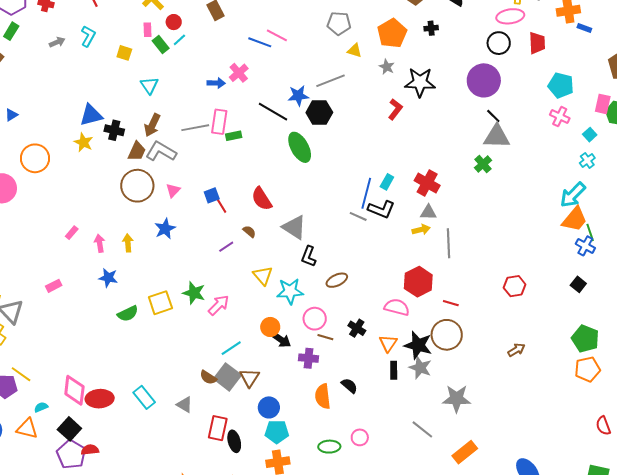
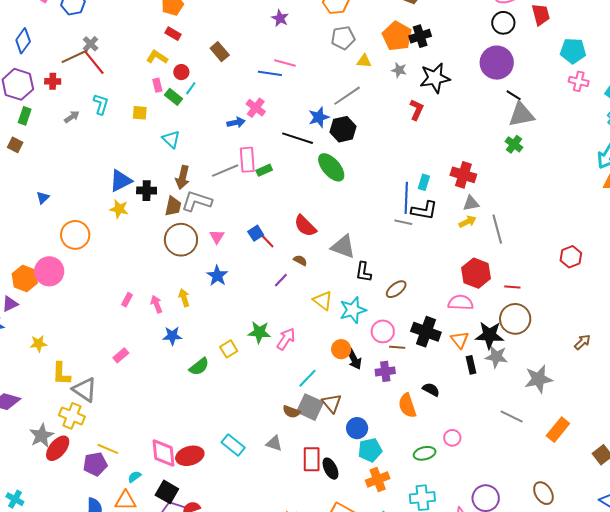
black cross: (431, 28) -> (420, 36), moved, size x1.5
yellow square: (160, 303) -> (229, 349), size x0.7
black cross: (357, 328) -> (426, 332), size x1.6
black arrow: (281, 339) -> (354, 359), turned 40
brown arrow: (516, 350) -> (582, 342), moved

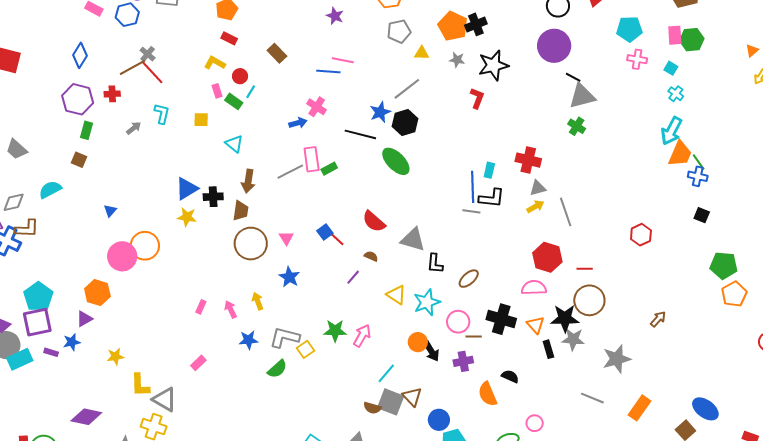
gray L-shape: (197, 201) -> (285, 337), moved
pink circle: (49, 271) -> (122, 256), moved

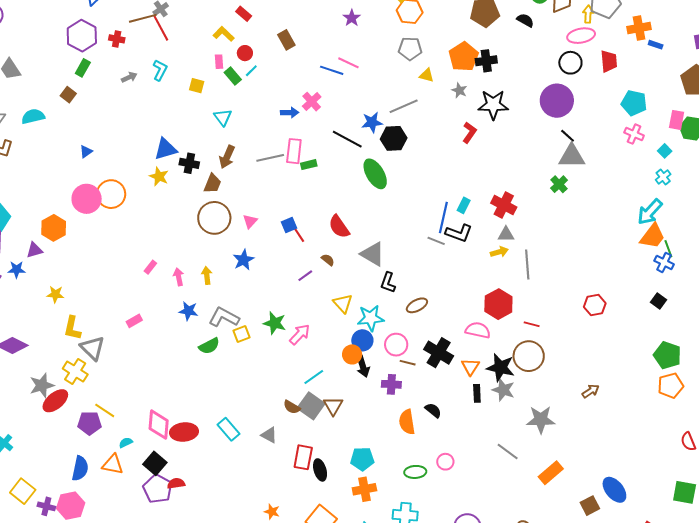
blue circle: (439, 420) -> (362, 340), moved

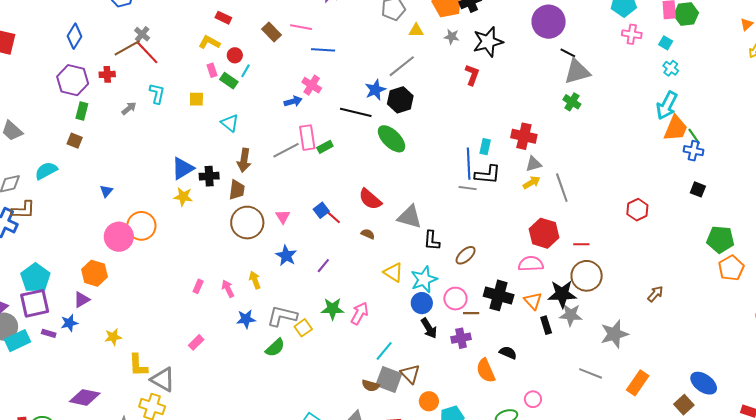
pink line: (348, 63) -> (301, 27), moved
purple line: (305, 276) -> (323, 266), moved
orange circle: (352, 354) -> (429, 401), moved

